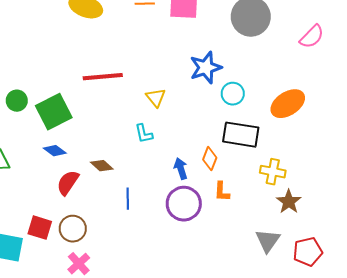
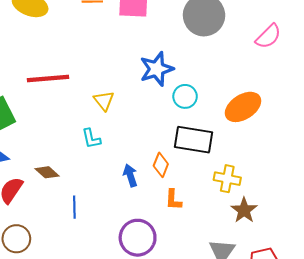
purple circle: (184, 204) -> (138, 238), moved

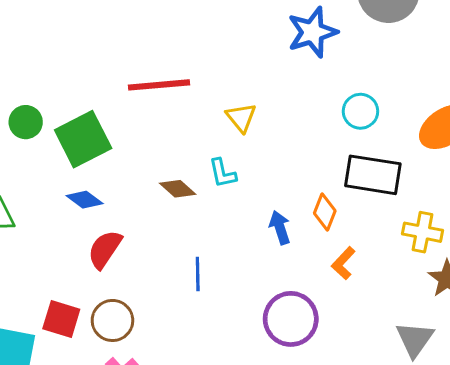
blue star: (157, 69) -> (312, 32), moved
brown diamond: (47, 172) -> (178, 189), moved
orange L-shape: (173, 200) -> (343, 263), turned 40

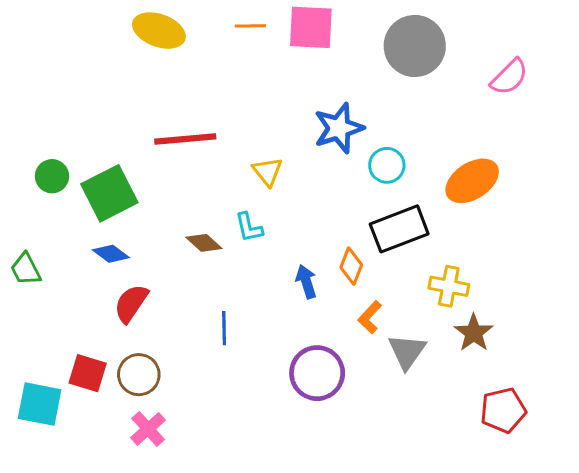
blue star: (312, 32) -> (339, 128), moved
black rectangle: (373, 175) -> (399, 229), turned -30
gray triangle: (415, 339) -> (407, 351), moved

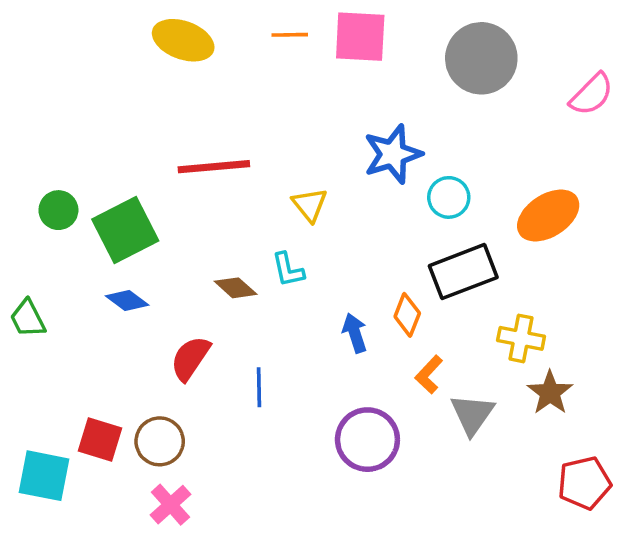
red semicircle: (131, 303) -> (190, 358), moved

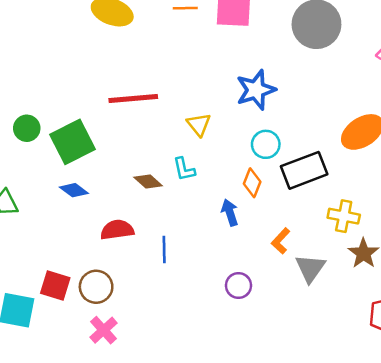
cyan circle: (449, 197) -> (266, 144), moved
orange diamond: (407, 315) -> (252, 183), moved
red semicircle: (190, 358) -> (117, 230), turned 48
purple circle: (367, 440) -> (238, 286), size x0.6

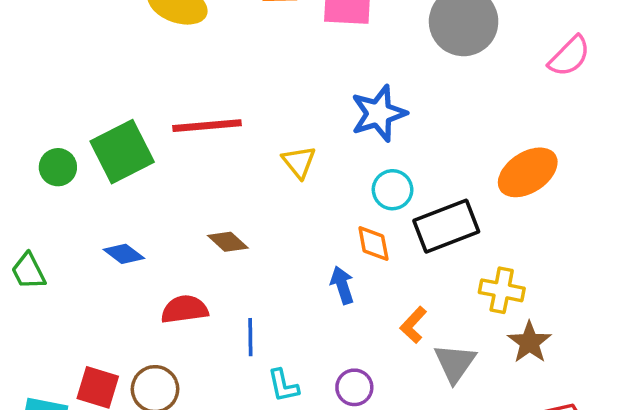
green square: (73, 142) -> (122, 152), moved
cyan L-shape: (184, 169) -> (283, 386), moved
orange diamond: (252, 183) -> (373, 243), turned -32

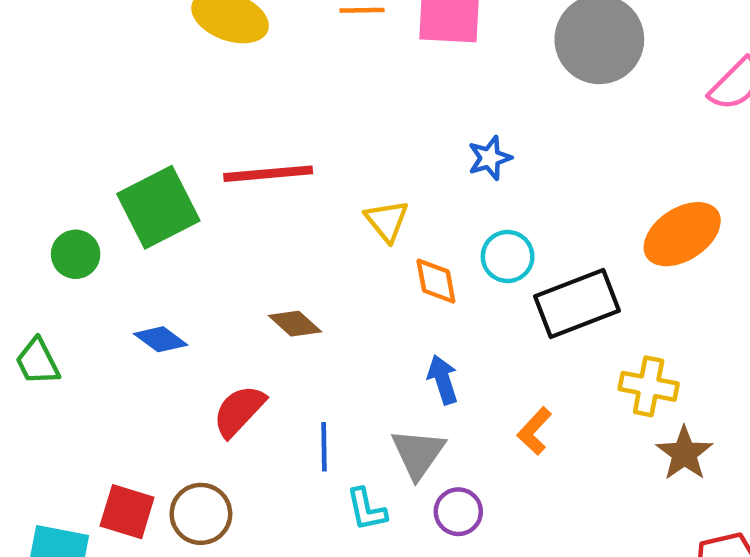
blue star: (379, 113) -> (490, 158), size x0.6
green circle: (58, 167) -> (76, 254), moved
orange diamond: (373, 243) -> (436, 281), moved
red semicircle: (184, 309) -> (239, 411), turned -39
gray triangle: (455, 363) -> (418, 453), moved

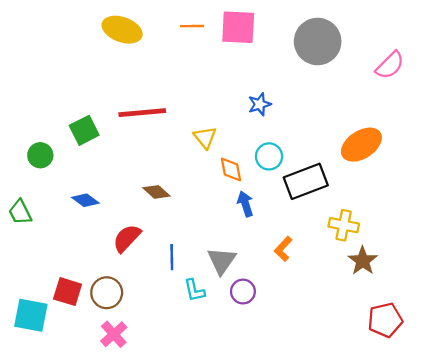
green square: (158, 207) -> (84, 130), size x0.7
blue arrow: (443, 380) -> (245, 204), moved

